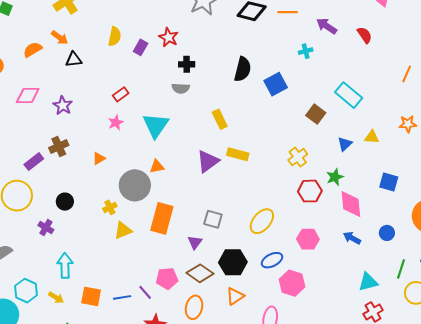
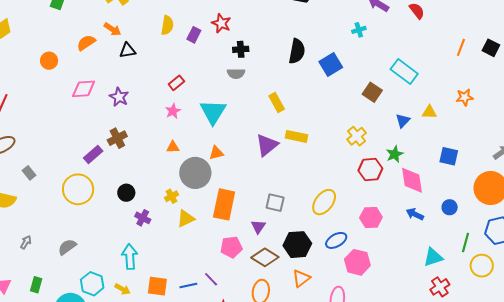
orange triangle: (99, 158) -> (173, 147), moved, turned 32
purple cross: (46, 228) -> (143, 218), moved
pink pentagon: (167, 278) -> (231, 247), moved

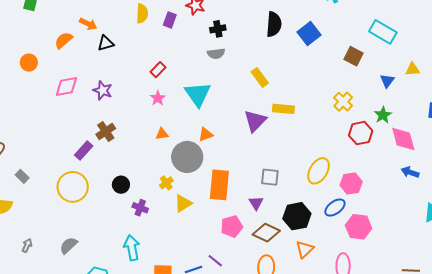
pink hexagon: (371, 218) -> (351, 183), moved

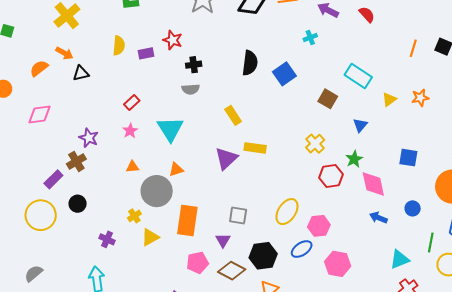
purple rectangle: (170, 20) -> (146, 53), turned 56
yellow triangle: (413, 69) -> (389, 99), moved, turned -35
purple star: (103, 90) -> (89, 138), moved
black circle: (121, 185) -> (78, 204), moved
pink hexagon: (359, 227) -> (338, 264), moved

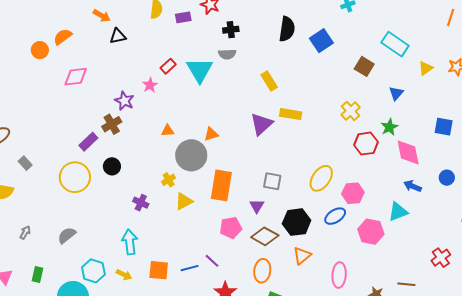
orange semicircle: (39, 68) -> (63, 37), moved
cyan triangle: (170, 129) -> (200, 70), moved
pink star: (130, 131) -> (150, 85), moved
cyan triangle: (400, 259) -> (398, 212), moved

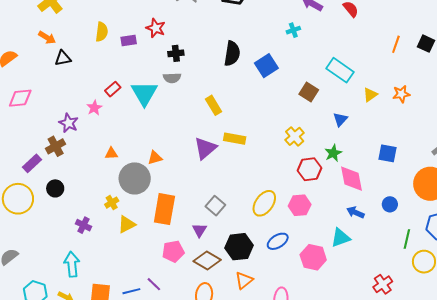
gray square: (272, 181) -> (215, 206), turned 30
pink hexagon: (353, 193) -> (300, 205), moved

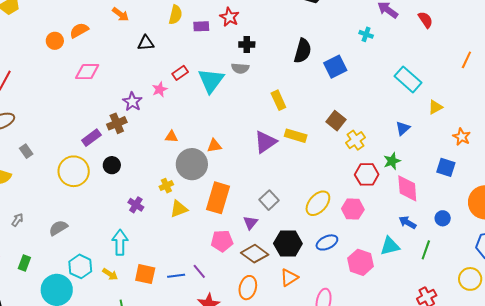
cyan cross: (293, 30) -> (366, 34), turned 32
black triangle: (63, 58) -> (146, 43), moved
brown square: (309, 92) -> (336, 121), moved
orange star: (401, 94) -> (462, 137), moved, turned 30
green line: (407, 239) -> (426, 250), moved

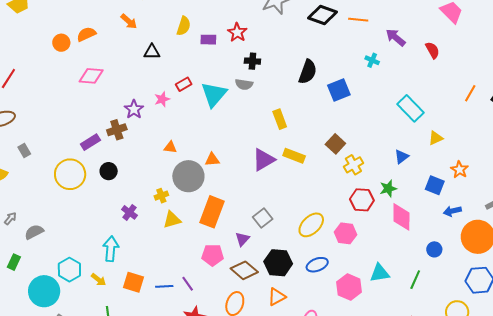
blue square: (446, 167) -> (435, 185), moved
blue arrow: (407, 222) -> (452, 211), moved, turned -48
gray semicircle: (58, 228) -> (34, 232), moved

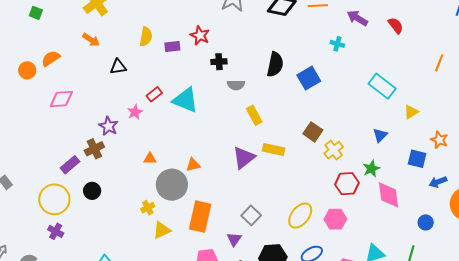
gray semicircle: (244, 84) -> (236, 85), moved
cyan triangle: (214, 94) -> (186, 100), turned -40
purple cross: (129, 212) -> (56, 231), moved

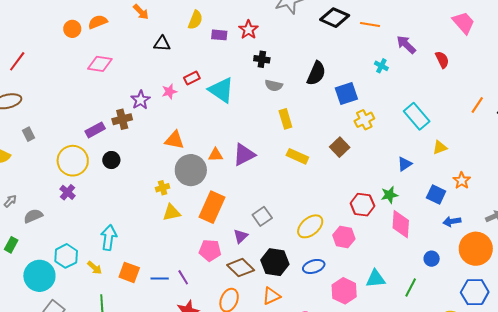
yellow cross: (334, 150) -> (364, 120), moved
purple triangle: (244, 158) -> (244, 155), moved
orange triangle: (150, 159) -> (174, 140), size x1.5

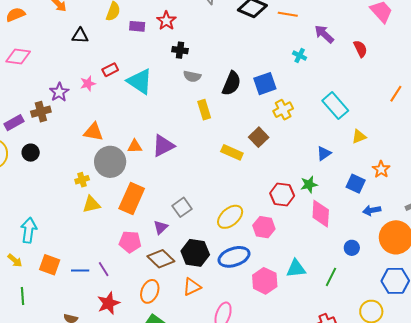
black semicircle: (316, 73) -> (232, 83), moved
yellow rectangle: (297, 156) -> (232, 152), moved
blue ellipse: (314, 266) -> (234, 257), size x1.4

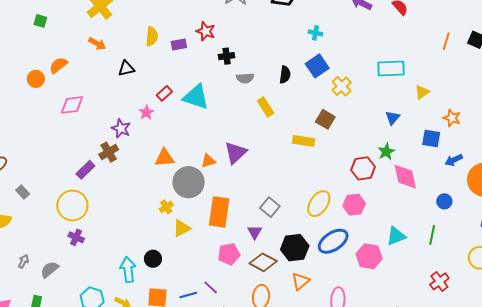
cyan cross: (300, 56) -> (315, 33), moved
black semicircle: (232, 83) -> (285, 75), size x0.7
cyan rectangle: (335, 106) -> (391, 69), turned -36
black circle: (31, 153) -> (153, 259), moved

